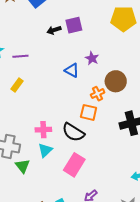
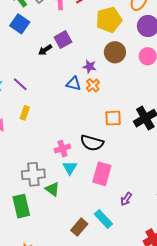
purple line: (20, 56) -> (20, 84), turned 63
brown circle: (116, 81) -> (115, 52), moved
orange cross: (98, 94) -> (93, 85), moved
orange square: (89, 112) -> (113, 118), moved

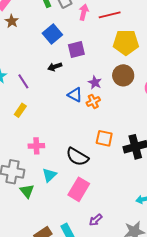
blue square: (20, 24) -> (52, 34), moved
black arrow: (45, 50) -> (55, 67), moved
pink cross: (62, 149) -> (36, 146), moved

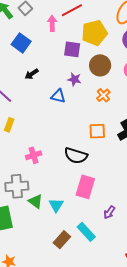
pink arrow: (84, 12) -> (52, 23), moved
purple square: (76, 50) -> (72, 49), moved, turned 36
orange cross: (93, 101) -> (103, 95), moved
cyan triangle: (49, 175) -> (56, 205), moved

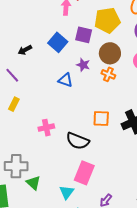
blue square: (21, 43) -> (58, 42), moved
black arrow: (32, 74) -> (25, 50), moved
orange cross: (103, 95) -> (108, 74), moved, turned -32
pink cross: (34, 155) -> (46, 128), moved
cyan triangle: (56, 205) -> (67, 192), moved

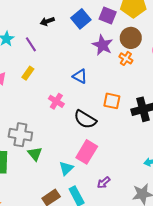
purple star: (83, 65) -> (102, 45), size x1.5
blue triangle: (65, 80) -> (80, 76), moved
pink cross: (46, 128) -> (56, 101), turned 35

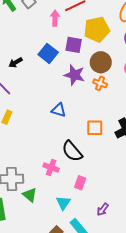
pink cross: (56, 101) -> (51, 168), moved
black semicircle: (85, 119) -> (72, 151), turned 30
pink rectangle: (87, 152) -> (80, 183), size x0.6

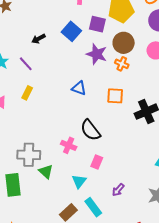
orange square: (95, 128) -> (115, 96), moved

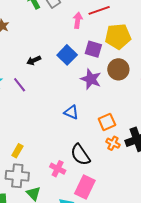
orange cross: (122, 64) -> (113, 143), moved
yellow rectangle: (27, 93) -> (17, 151), moved
orange square: (115, 96) -> (107, 122), turned -30
pink rectangle: (97, 162) -> (85, 187), size x1.6

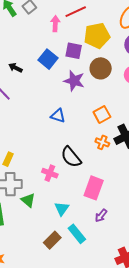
black arrow: (34, 60) -> (15, 68), turned 56
orange square: (107, 122) -> (102, 114), moved
pink rectangle: (85, 187) -> (94, 188), moved

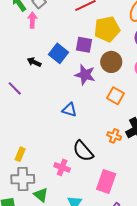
pink arrow: (55, 24) -> (32, 20), moved
black arrow: (15, 68) -> (34, 62), moved
orange square: (102, 114) -> (115, 96), moved, turned -30

